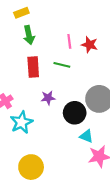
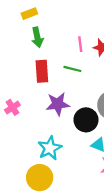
purple star: (48, 98) -> (58, 104), size x1.5
cyan star: (21, 122) -> (50, 148), moved

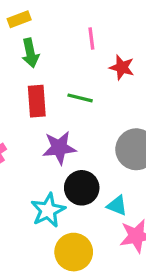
pink line: (80, 44) -> (91, 39), moved
black circle: (86, 120) -> (82, 188), moved
yellow circle: (40, 178) -> (74, 252), moved

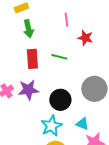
purple star: (59, 148) -> (28, 90), moved
black circle: (82, 188) -> (60, 100), moved
cyan star: (48, 210) -> (51, 126), moved

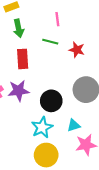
red star: (85, 38) -> (77, 50), moved
green line: (59, 57) -> (50, 42), moved
cyan triangle: (82, 124) -> (74, 125), turned -40

